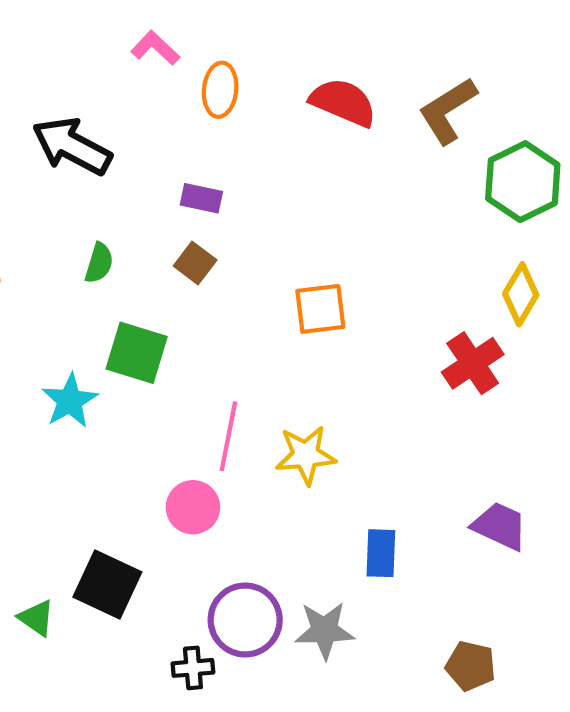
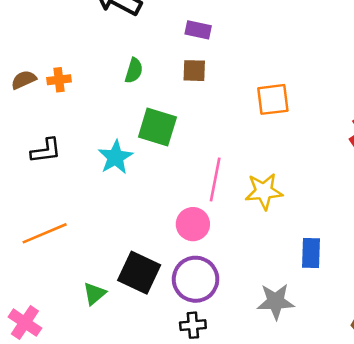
brown square: (195, 263) -> (194, 71), turned -35
green triangle: (36, 618) -> (94, 294), turned 45
purple circle: (245, 620) -> (196, 279), moved

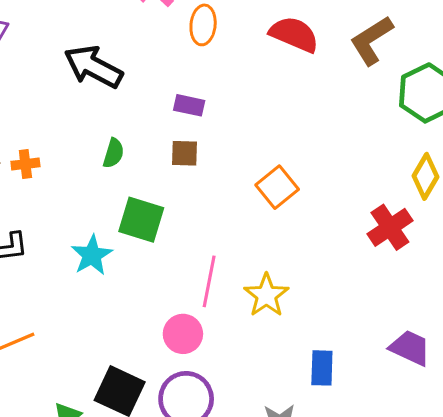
orange square: (273, 99) -> (277, 187), turned -32
yellow star: (264, 191) -> (266, 295), turned -30

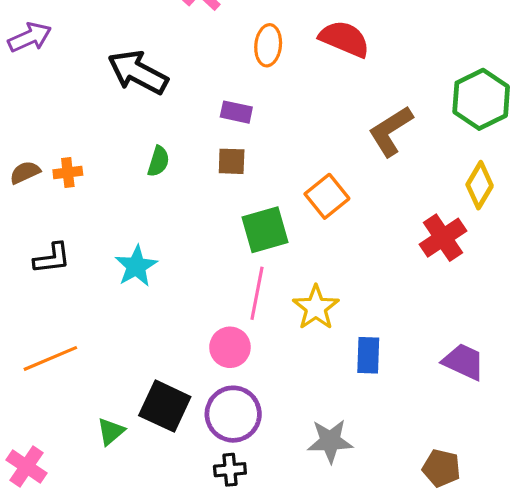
orange ellipse: (203, 25) -> (268, 45), moved
brown L-shape: (371, 40) -> (391, 131), moved
green square: (141, 220) -> (265, 230), moved, turned -33
blue rectangle: (322, 368) -> (368, 355), moved

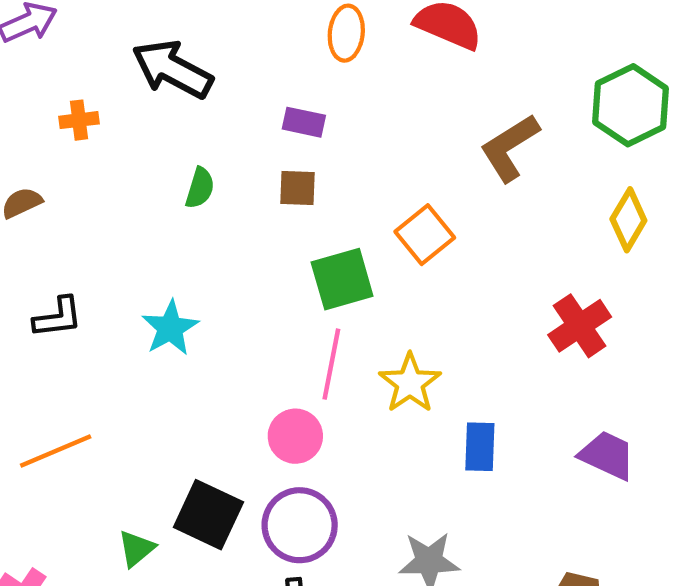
orange cross: (68, 172) -> (79, 120), moved
red cross: (443, 238) -> (580, 326), moved

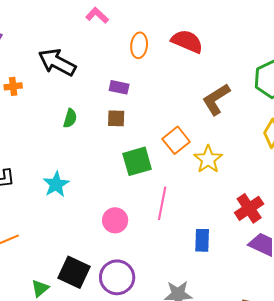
red cross: (580, 326) -> (249, 208), moved
pink line: (331, 364) -> (162, 203), moved
yellow star: (410, 383) -> (208, 159), moved
pink circle: (295, 436) -> (115, 220), moved

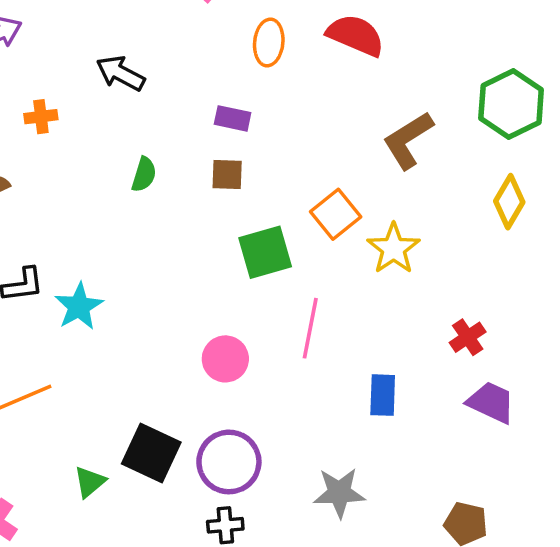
black arrow: (57, 62) -> (120, 73), size x0.7
cyan star: (56, 184) -> (79, 306), moved
red cross: (249, 208) -> (468, 337), size x0.7

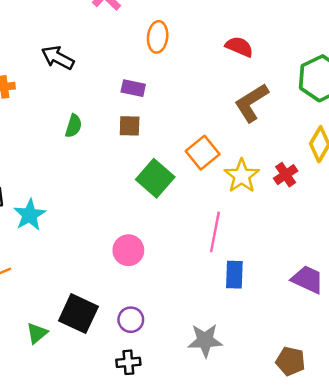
red semicircle: (356, 35) -> (239, 47), moved, size x0.7
green square: (265, 252) -> (155, 178), turned -33
pink line: (310, 328) -> (215, 232), moved
red cross: (468, 337) -> (286, 175), moved
purple circle: (229, 462) -> (131, 320), size x0.6

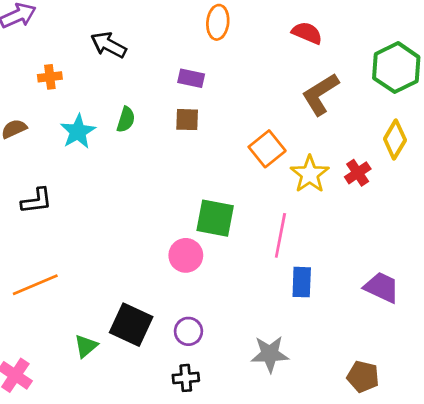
green square: (155, 178) -> (215, 218), moved, turned -30
cyan star: (30, 215) -> (78, 131), moved

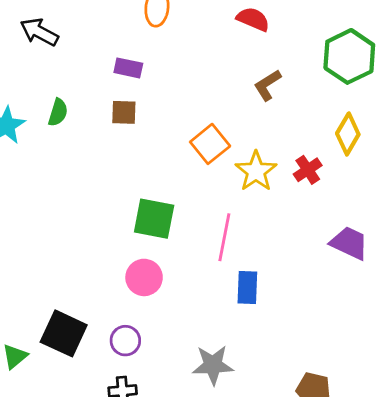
brown L-shape: (320, 94) -> (267, 85), size x0.7
pink circle: (186, 255) -> (144, 277), moved
purple trapezoid: (382, 287) -> (349, 243), moved

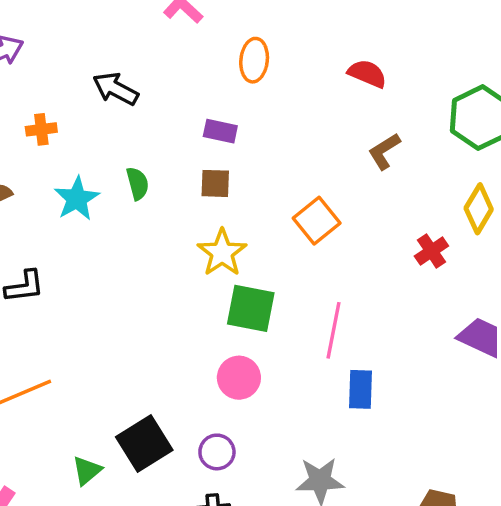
green semicircle: (58, 112) -> (138, 183), turned -32
yellow star: (256, 171) -> (222, 253), moved
black square: (64, 333) -> (144, 444), turned 33

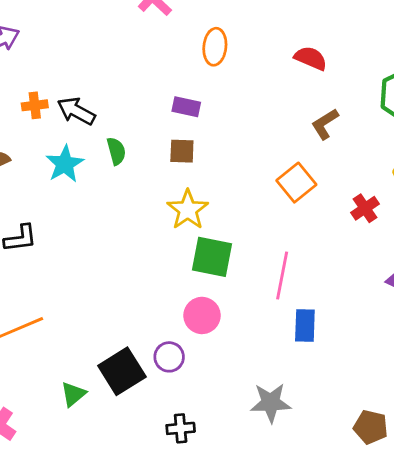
black arrow: (116, 89) -> (76, 111), moved
orange square: (317, 221) -> (296, 183), moved
purple circle: (217, 452) -> (169, 357), moved

